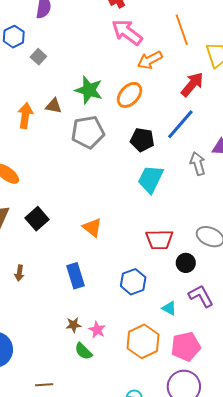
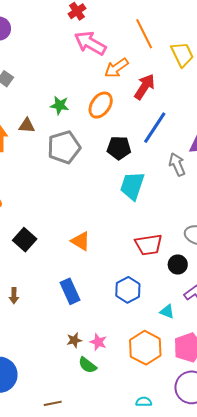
red arrow: (192, 84) -> (144, 87), moved
green star: (89, 90) -> (60, 105), size x0.7

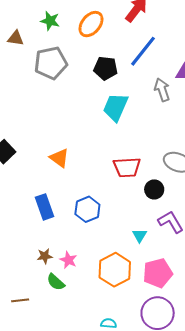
blue hexagon: (128, 290) -> (87, 209), moved
cyan triangle: (167, 312) -> (140, 235), turned 35
brown line: (53, 403) -> (20, 300), moved

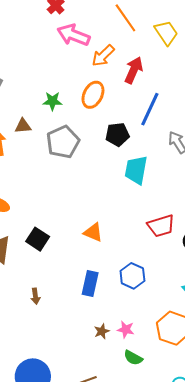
blue rectangle: (45, 207) -> (90, 283), turned 45
green semicircle: (56, 282) -> (133, 358), moved

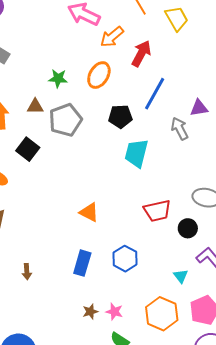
brown triangle: (23, 126) -> (35, 106), moved
black square: (38, 239) -> (28, 149), moved

